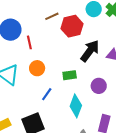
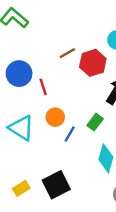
green rectangle: (70, 75) -> (95, 122), turned -40
blue line: (47, 94) -> (70, 134), moved

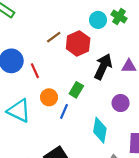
green rectangle: (95, 122) -> (76, 90), moved

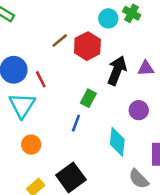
orange circle: (49, 97) -> (31, 145), moved
cyan triangle: (19, 111) -> (22, 105), moved, turned 40

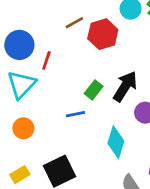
black arrow: (117, 70) -> (125, 86), moved
red line: (41, 79) -> (46, 60), turned 36
blue line: (76, 123) -> (75, 114), turned 48

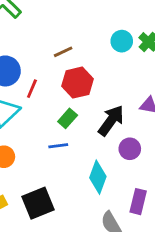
red hexagon: (103, 34) -> (78, 83), moved
green rectangle: (94, 90) -> (68, 118), moved

